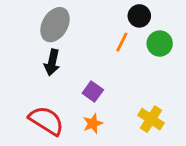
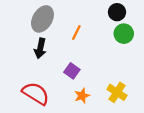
black circle: (139, 16) -> (117, 12), moved
orange line: (122, 42) -> (76, 32), moved
orange star: (93, 123) -> (82, 96), moved

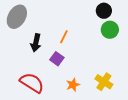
gray ellipse: (42, 19) -> (17, 17), moved
orange line: (76, 32) -> (64, 37), moved
purple square: (72, 71) -> (57, 59), moved

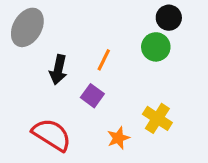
green circle: (110, 30) -> (156, 47), moved
yellow cross: (104, 82) -> (157, 118), moved

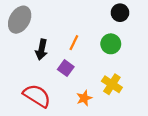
green circle: (156, 47) -> (111, 44), moved

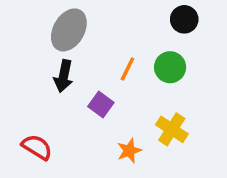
gray ellipse: (20, 20) -> (69, 30), moved
orange line: (74, 43) -> (127, 69), moved
red semicircle: (37, 96) -> (37, 147), moved, size x0.7

